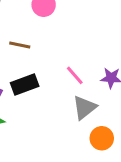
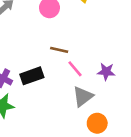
brown line: (20, 45) -> (59, 50), moved

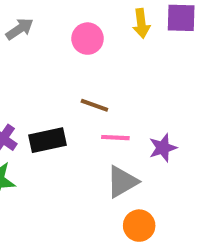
pink line: (75, 69) -> (115, 138), turned -54
purple star: (106, 72) -> (163, 148), turned -30

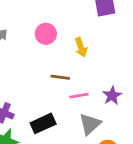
yellow arrow: (141, 23) -> (81, 47), moved
black rectangle: (47, 140) -> (43, 123), moved

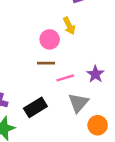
pink circle: (46, 34) -> (50, 39), moved
yellow arrow: (81, 47) -> (69, 26), moved

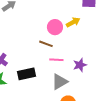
yellow arrow: (69, 26) -> (73, 22), turned -112

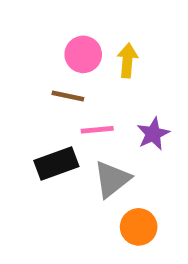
yellow arrow: (73, 22) -> (127, 60), moved, turned -48
black rectangle: (27, 74) -> (56, 163), moved

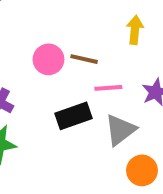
pink circle: (83, 54) -> (49, 59), moved

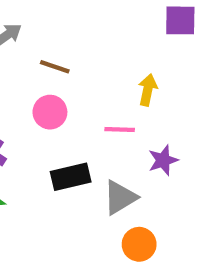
brown line: (84, 59) -> (55, 67), moved
pink line: (108, 88) -> (120, 129), moved

